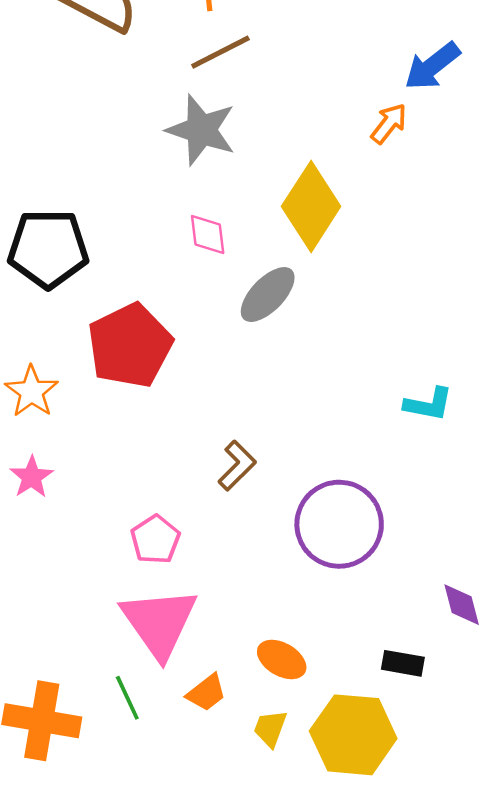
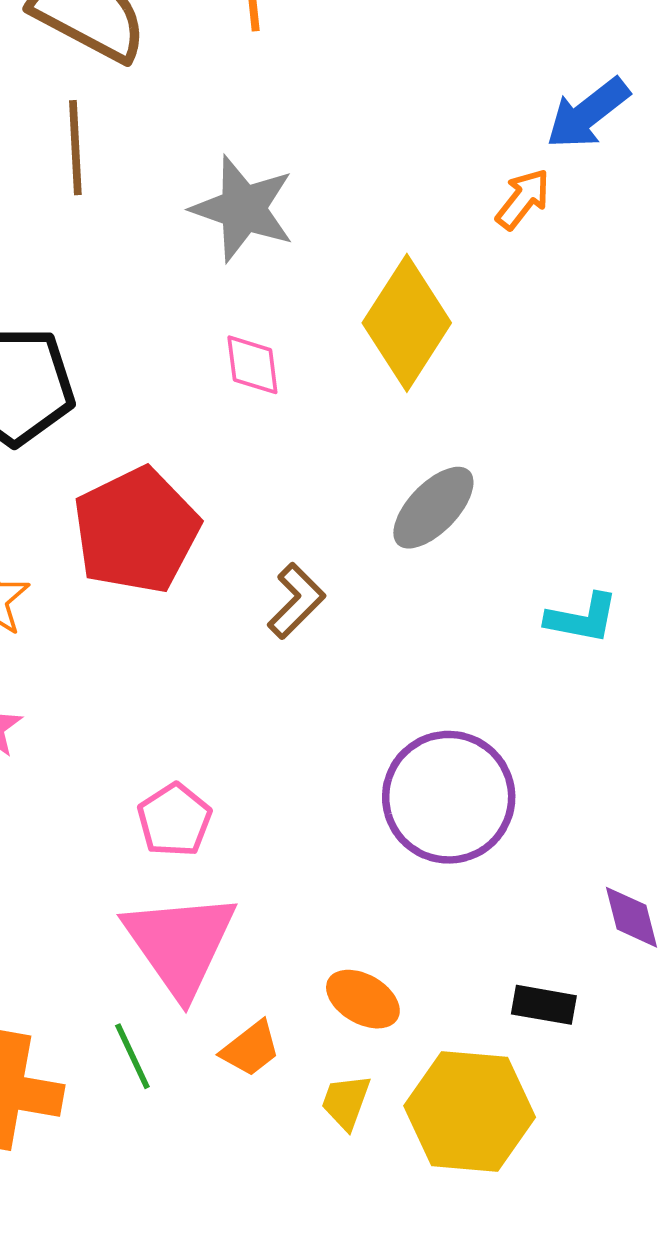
brown line: (220, 52) -> (75, 148), moved, turned -66
gray ellipse: (268, 295) -> (433, 508), moved
brown L-shape: (237, 466) -> (296, 601), moved

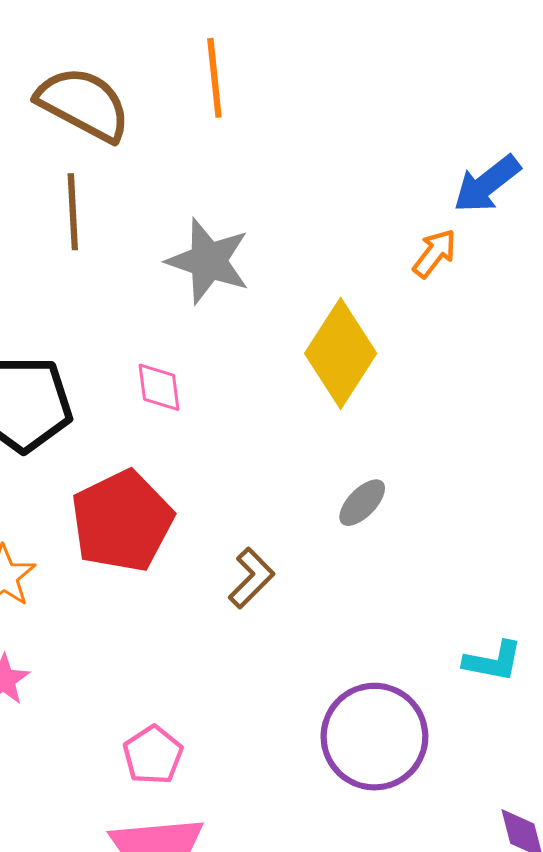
pink diamond: (252, 365) -> (159, 387), moved
gray ellipse: (433, 508) -> (362, 503), size x0.7
cyan L-shape: (582, 618) -> (493, 661), moved

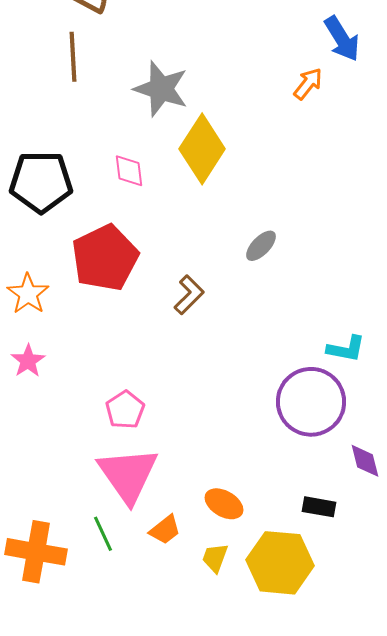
blue arrow: (487, 184) -> (342, 39), turned -84
yellow diamond: (341, 353) -> (202, 149), moved
purple circle: (374, 737) -> (311, 402), moved

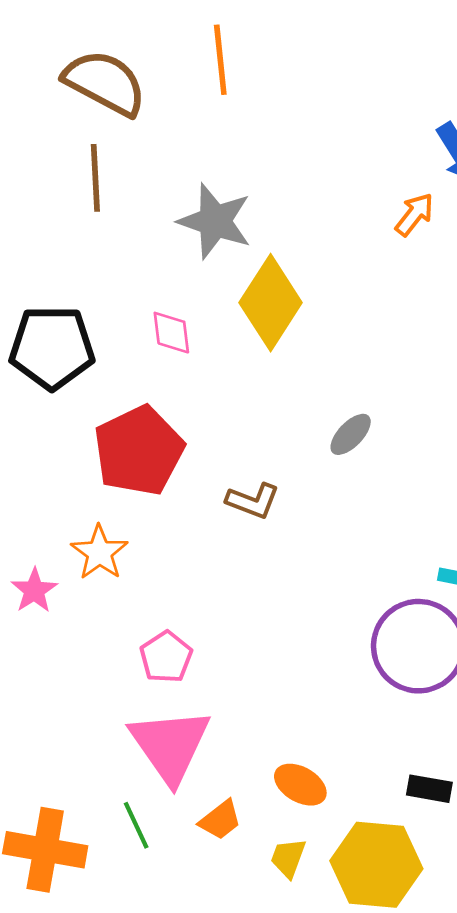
orange star: (28, 294) -> (99, 552), moved
brown L-shape: (189, 295) -> (253, 501), turned 66

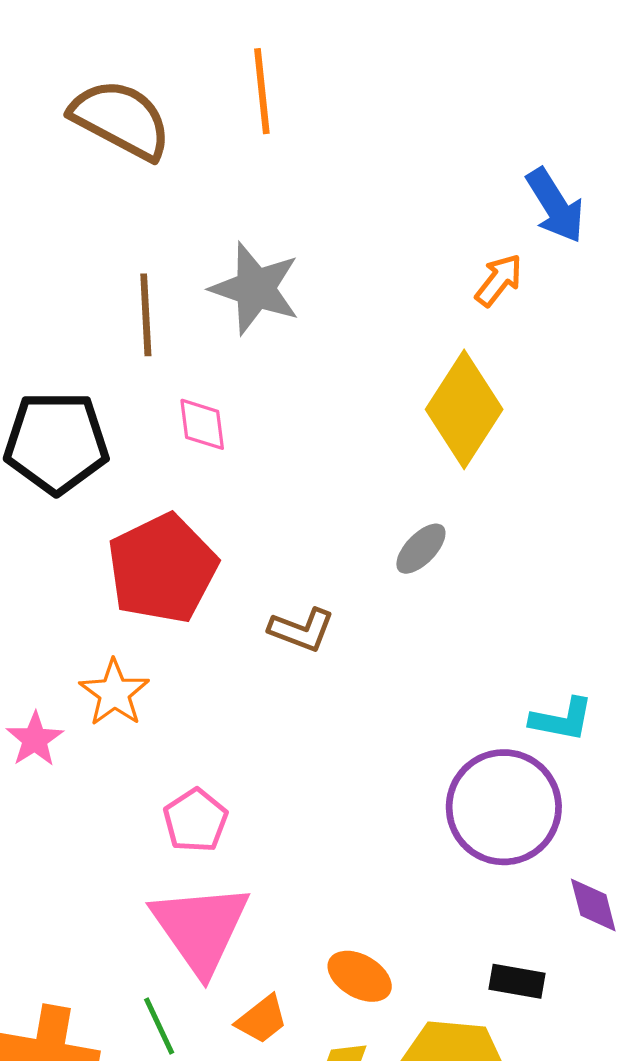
brown line: (95, 178) -> (146, 315), moved
yellow diamond: (271, 303) -> (464, 409), moved

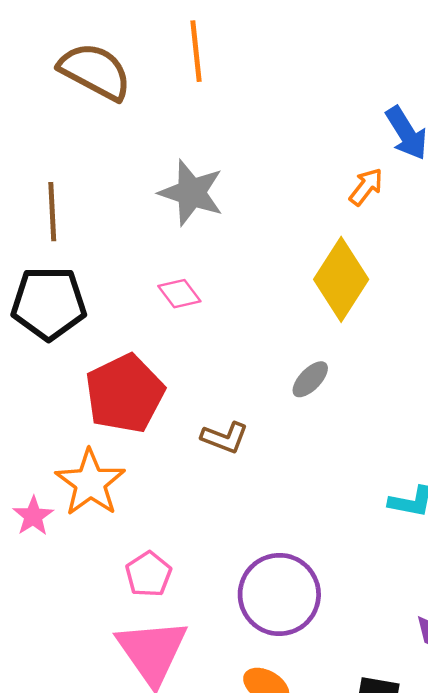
brown line: (146, 315) -> (52, 212), moved
pink diamond: (202, 424) -> (179, 294), moved, turned -30
orange star: (114, 693) -> (90, 483), size x1.4
purple circle: (504, 807) -> (279, 595), moved

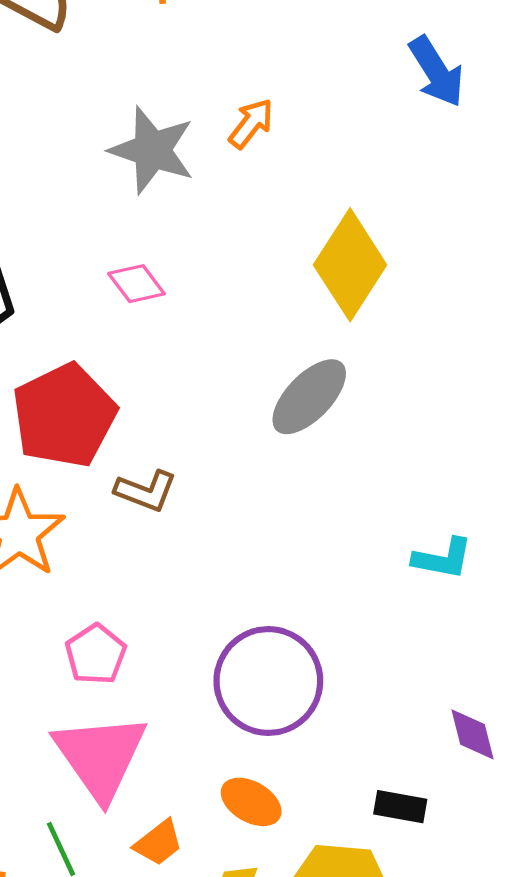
orange arrow: (366, 187) -> (251, 123), moved
gray ellipse: (310, 379) -> (309, 397), size x1.6
brown L-shape: (225, 438) -> (146, 491), moved

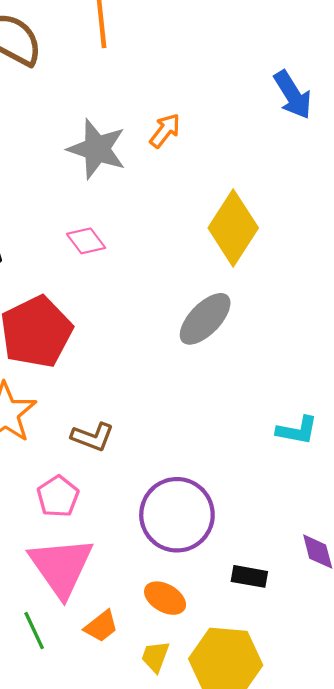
brown L-shape: (146, 491) -> (93, 437), moved
black rectangle: (400, 807) -> (249, 576), moved

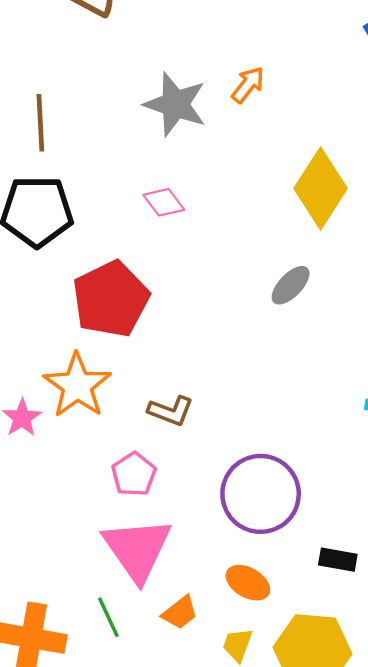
gray ellipse: (205, 319) -> (291, 285), size x0.7

